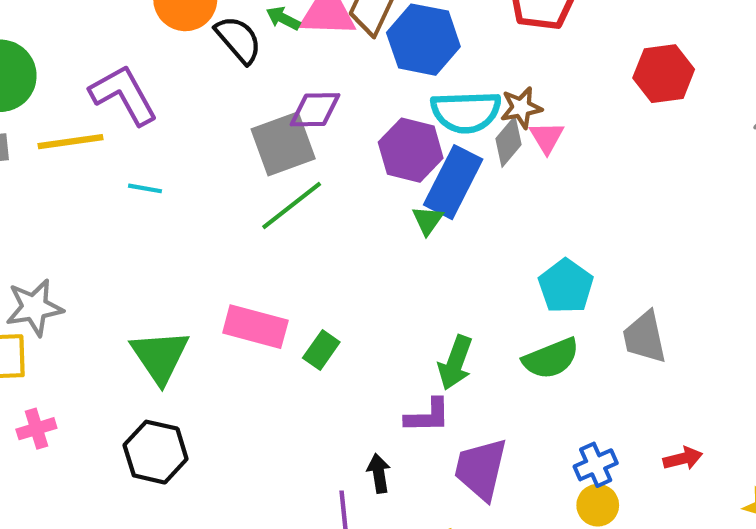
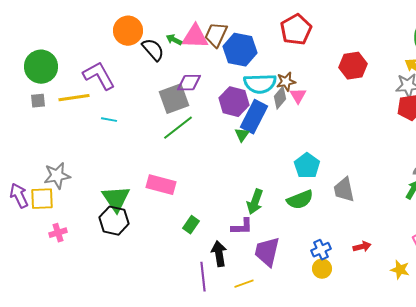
green rectangle: (321, 350) -> (191, 225), moved
black hexagon: (156, 452) -> (114, 221), moved
black arrow: (379, 473) -> (219, 254), size x1.4

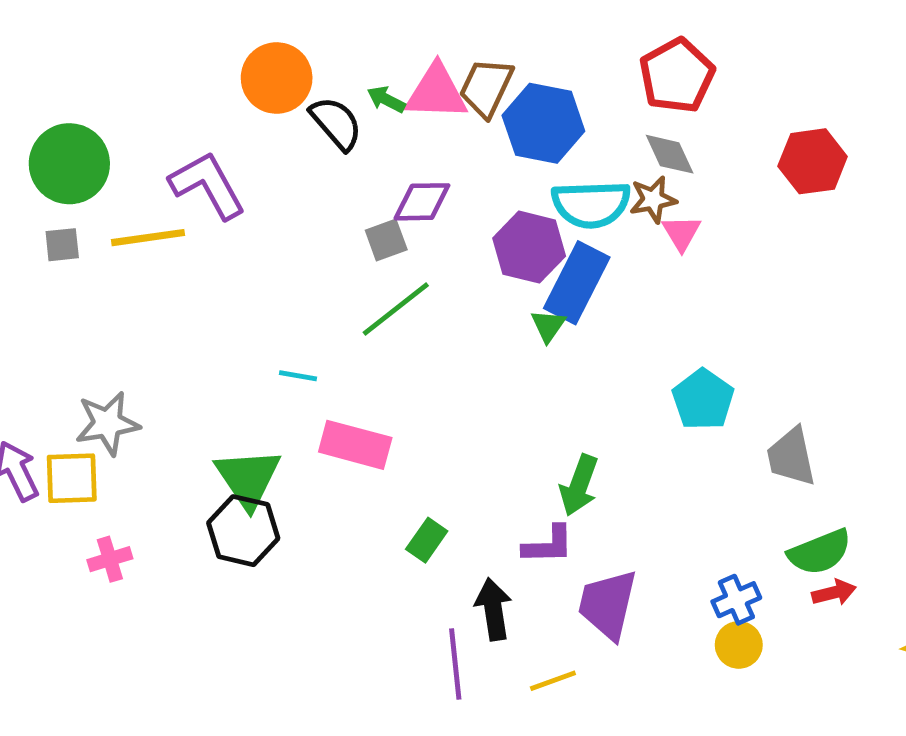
gray diamond: (280, 98) -> (670, 154), moved, turned -65
gray square: (174, 99) -> (386, 240), size x0.6
cyan line: (109, 120) -> (298, 376), moved
green semicircle: (300, 200) -> (820, 552), moved

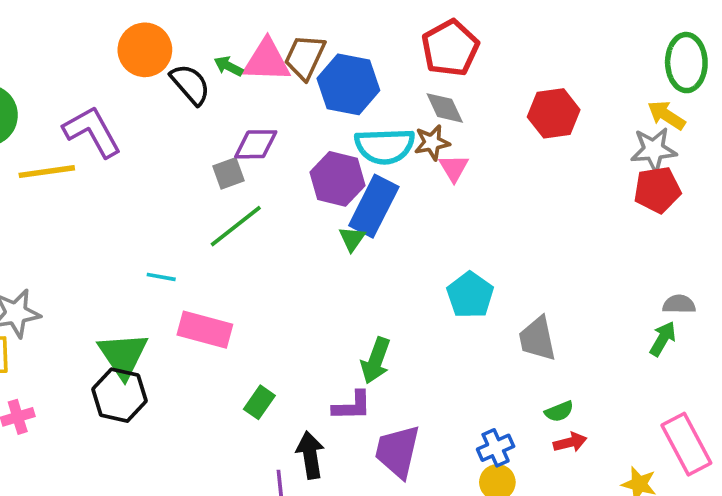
green semicircle: (820, 552) -> (559, 411), size x0.6

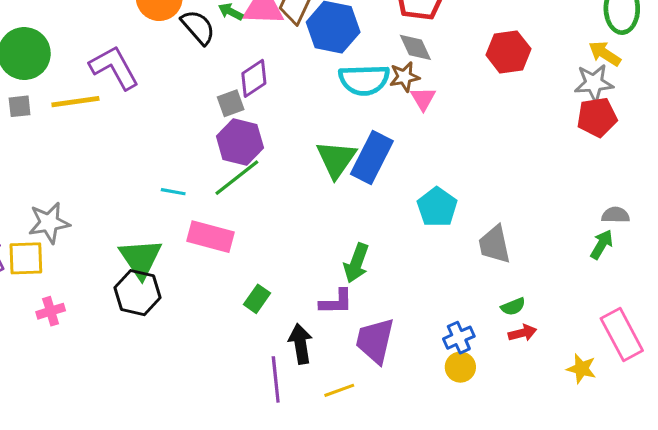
purple diamond: (256, 144) -> (254, 78), turned -33
purple hexagon: (337, 179) -> (240, 142), moved
blue rectangle: (374, 206) -> (372, 158), moved
green line: (236, 226) -> (237, 178), moved
green triangle: (352, 239) -> (336, 159), size x1.8

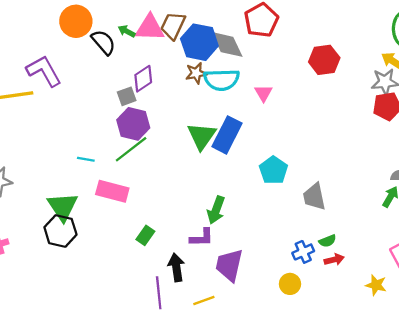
gray diamond: (415, 47) -> (227, 44), moved, size x1.4
brown star: (404, 77) -> (196, 73), moved
blue cross: (459, 338) -> (303, 252), moved

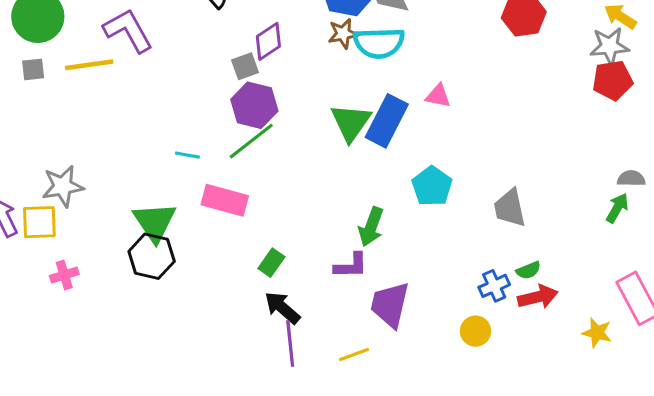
pink triangle: (263, 93) -> (438, 96), moved, turned -48
cyan pentagon: (273, 170) -> (432, 186), moved
red arrow: (334, 260) -> (538, 297), size x1.4
black arrow: (176, 267) -> (282, 308), moved, turned -40

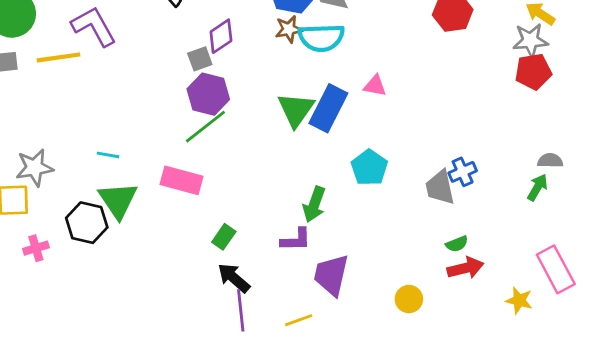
cyan line: (187, 155) -> (108, 155), moved
black hexagon: (152, 256) -> (87, 223), moved
blue cross: (494, 286) -> (463, 172), moved

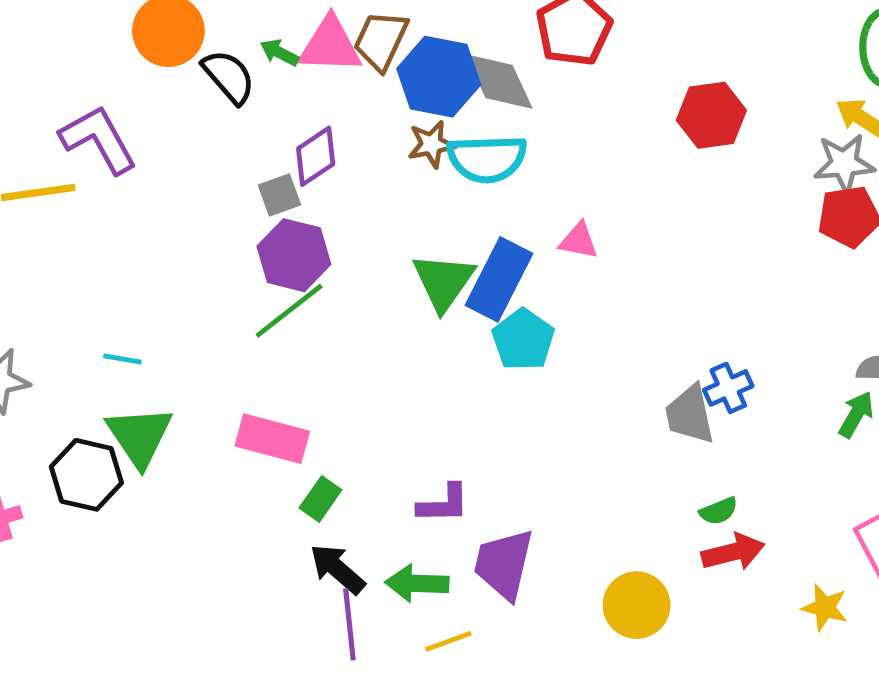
cyan pentagon: (369, 168) -> (523, 340), moved
pink rectangle: (181, 180) -> (272, 439), moved
green arrow: (314, 204) -> (417, 583), moved, turned 72
yellow circle: (409, 299) -> (637, 605), size x1.4

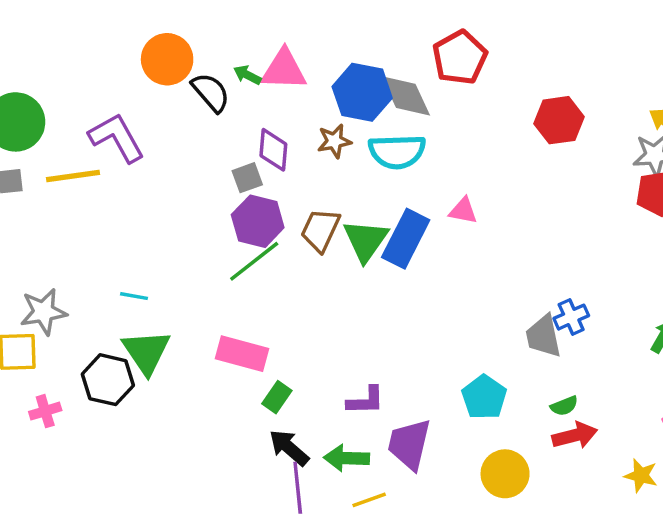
brown trapezoid: (381, 40) -> (320, 230), moved
brown star: (431, 144) -> (334, 141), moved
purple diamond: (316, 156) -> (273, 150), turned -51
cyan pentagon: (523, 340) -> (484, 397), moved

